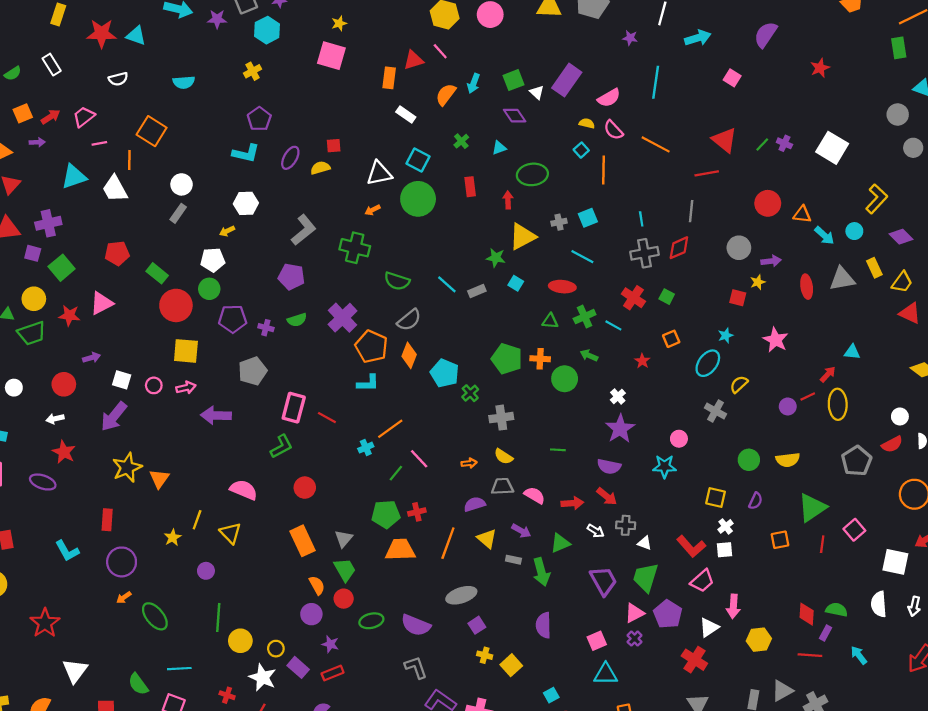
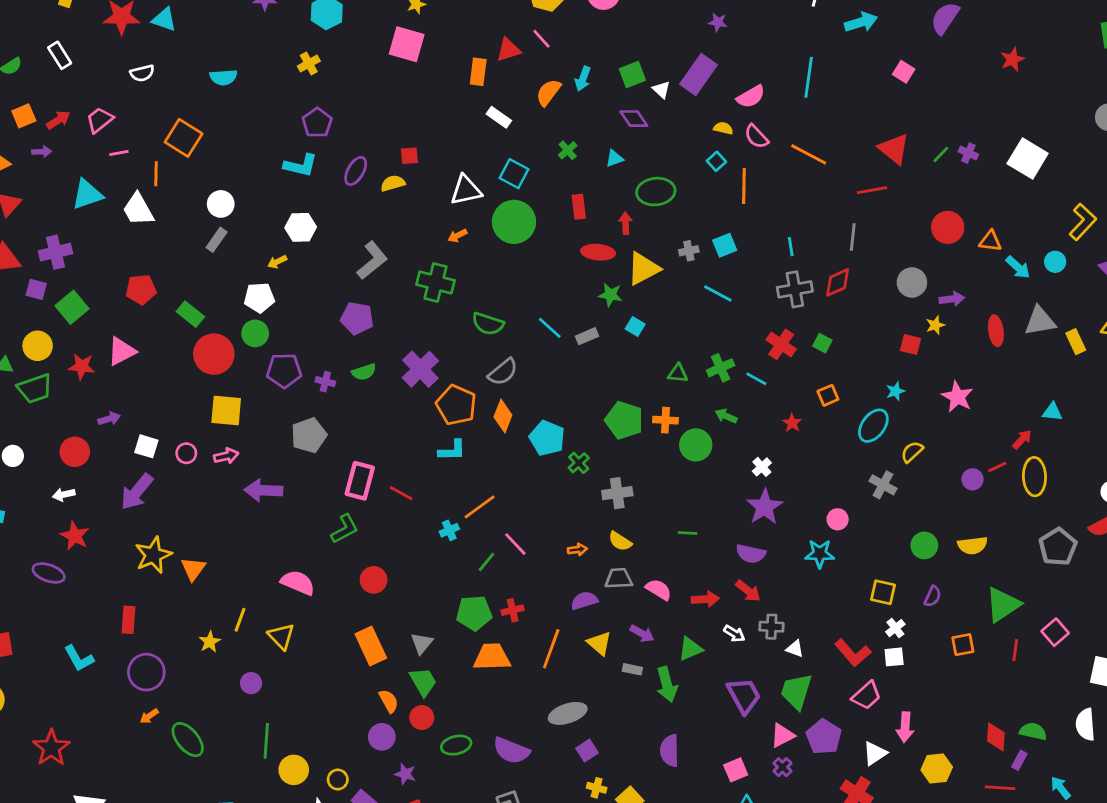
purple star: (630, 38) -> (718, 22), moved
yellow rectangle: (874, 268) -> (1076, 342), moved
red ellipse: (562, 287) -> (598, 252), moved

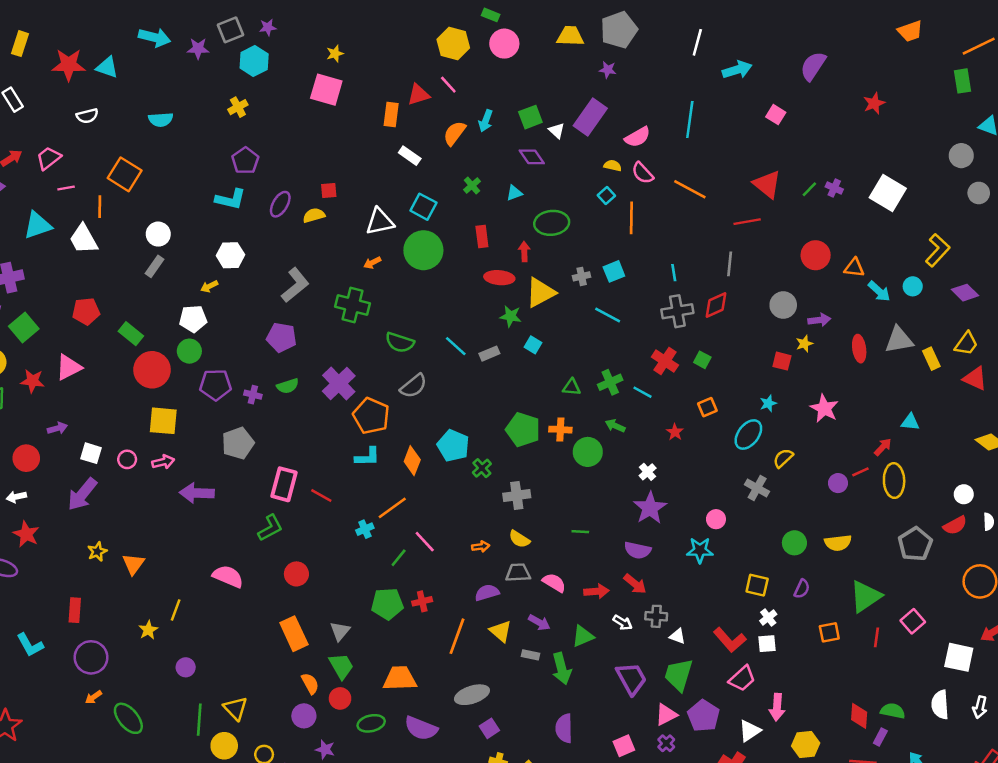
orange diamond: (503, 416) -> (412, 461), moved
yellow star: (153, 555) -> (97, 552), size x0.6
yellow triangle: (281, 636) -> (235, 708), moved
orange trapezoid: (492, 657) -> (400, 679), moved

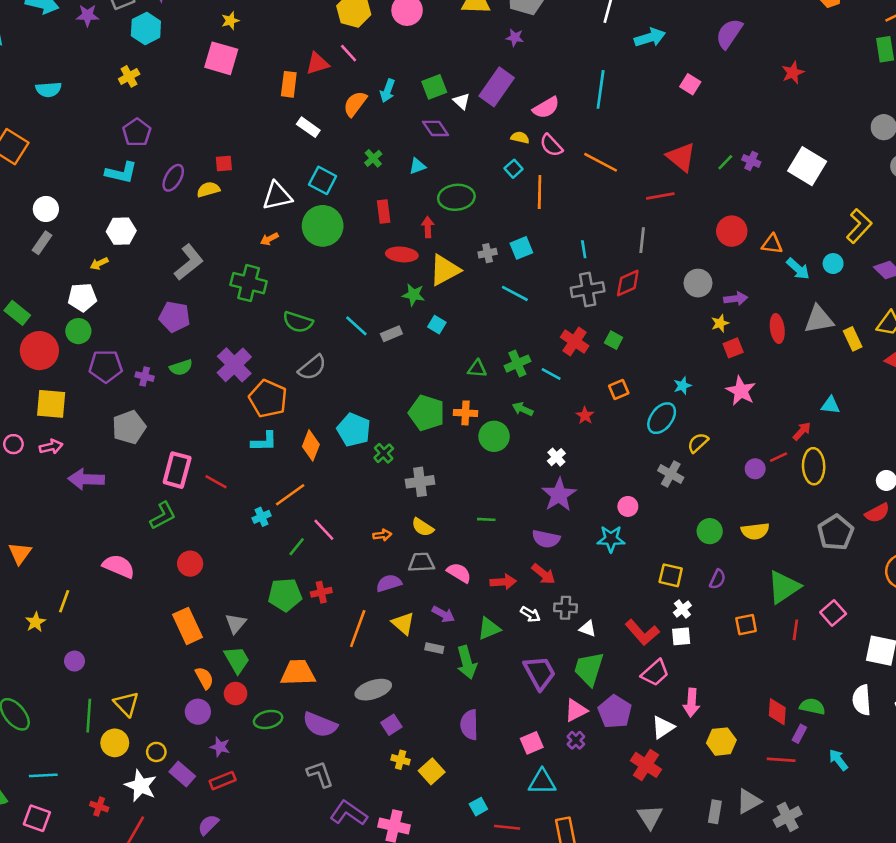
red square: (782, 361) -> (733, 348), moved, turned -36

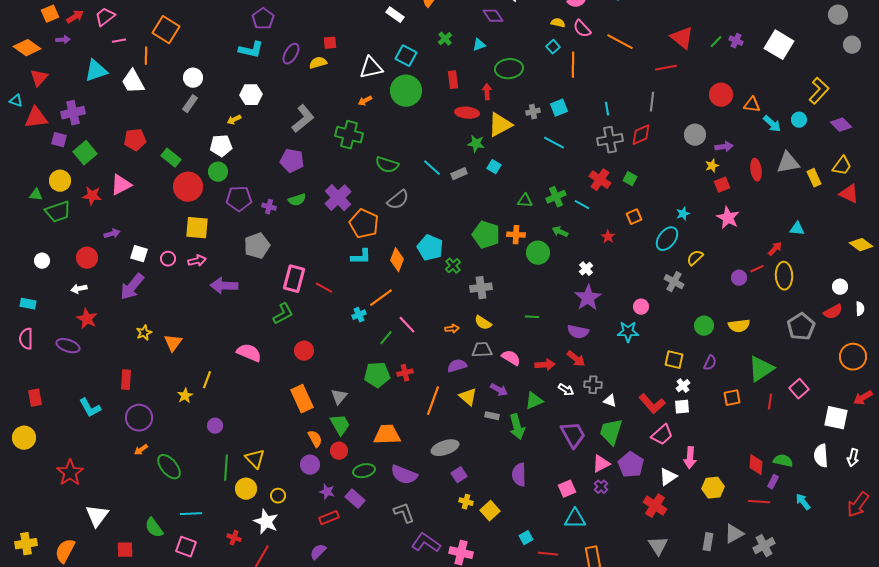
purple rectangle: (182, 774) -> (355, 499), moved

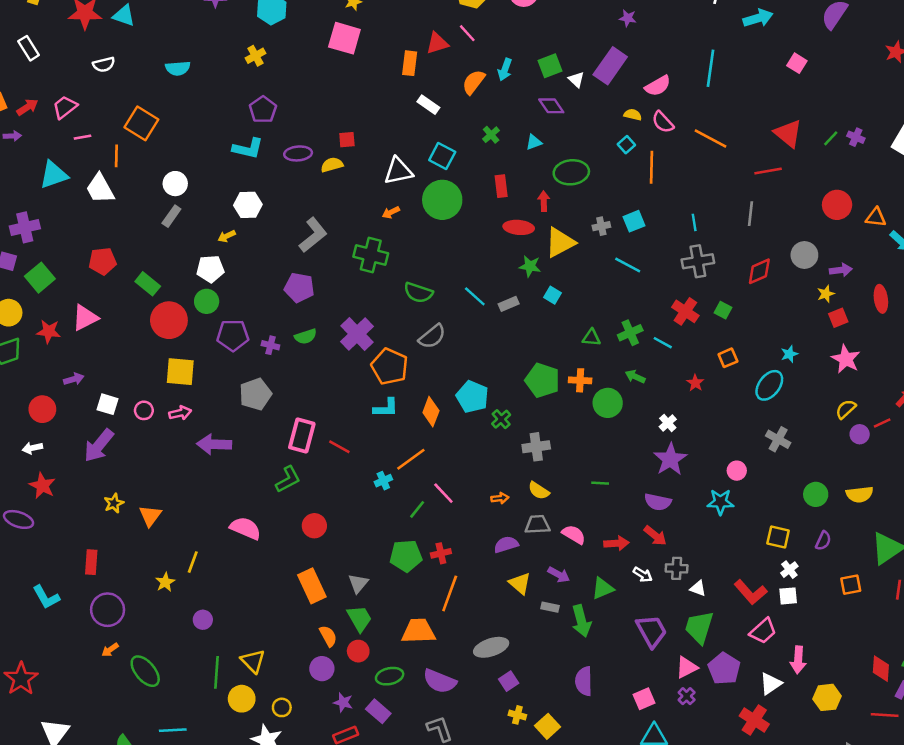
purple ellipse: (291, 54) -> (298, 153), turned 55
red diamond: (641, 135) -> (759, 271), moved
yellow semicircle: (695, 258) -> (846, 409), moved
orange line: (433, 401) -> (450, 593), moved

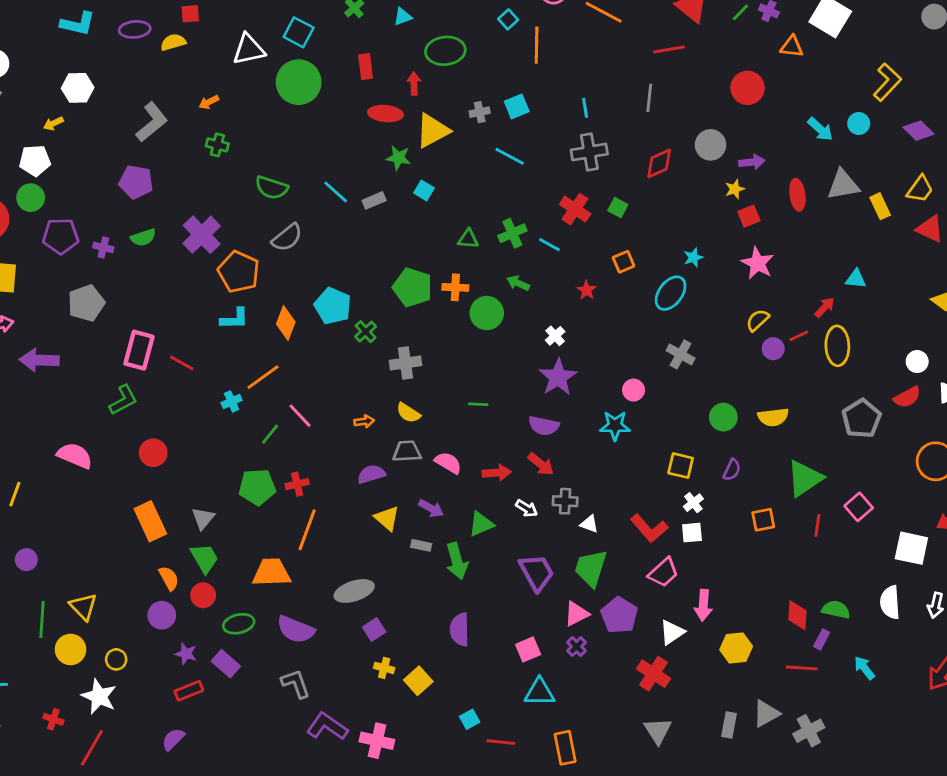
orange arrow: (391, 212) -> (209, 102), moved
orange triangle: (876, 217) -> (792, 47), moved
green cross: (371, 255) -> (217, 145), size x0.6

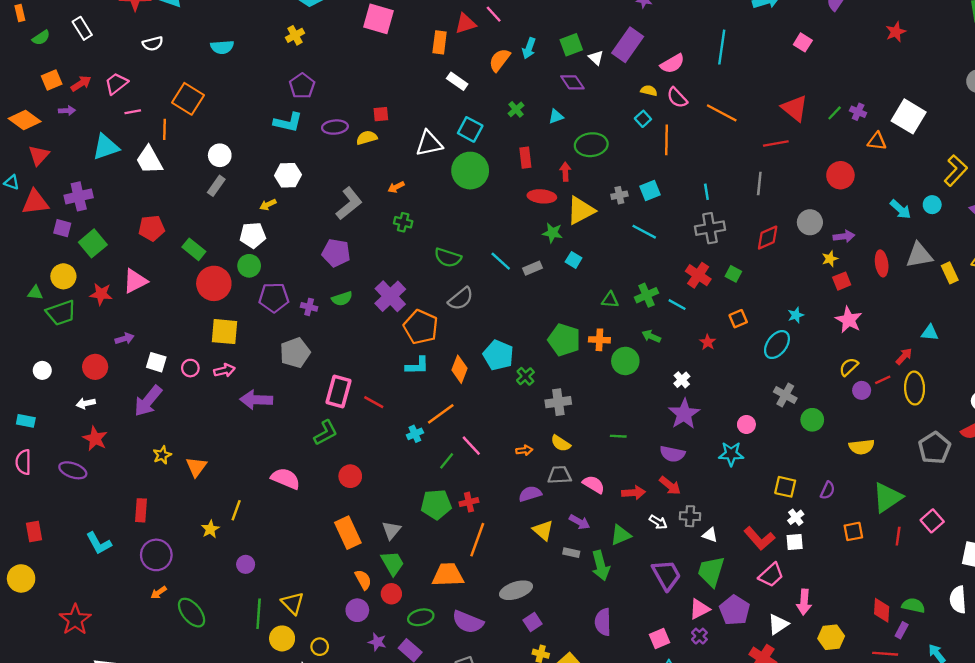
green circle: (723, 417) -> (812, 420), moved

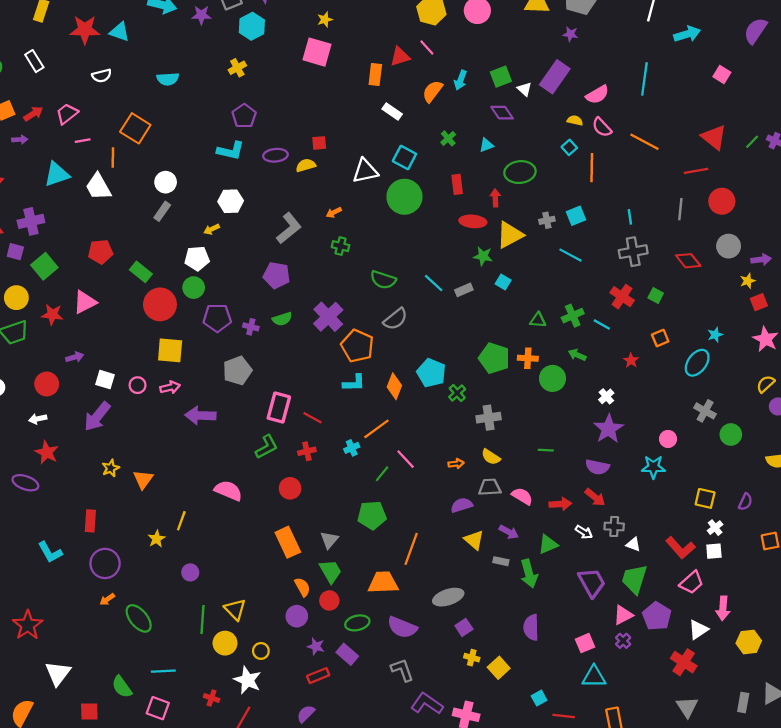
red circle: (840, 175) -> (722, 201), moved
red diamond: (768, 238) -> (688, 261), turned 75
red cross: (469, 502) -> (307, 451), moved

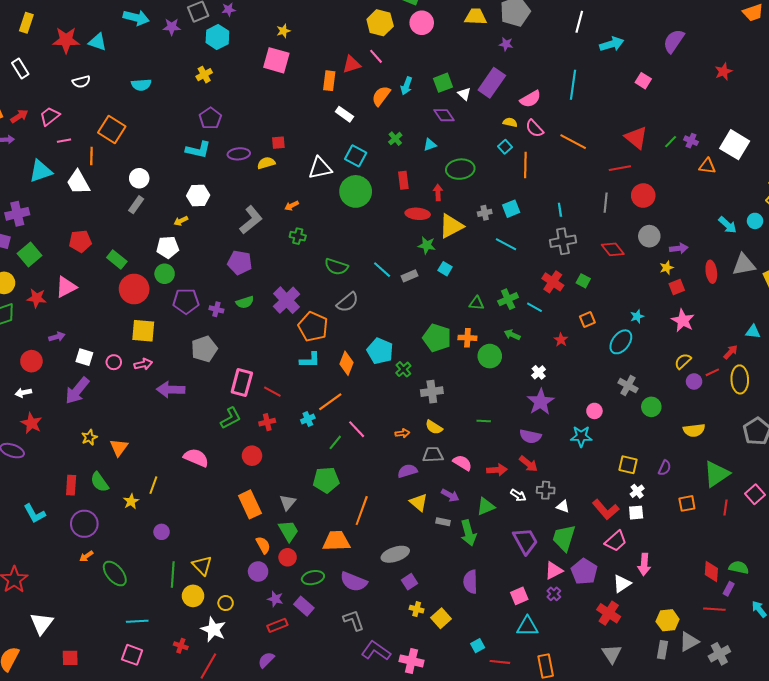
yellow hexagon: (749, 642) -> (668, 620), moved
green semicircle: (122, 687) -> (100, 482), moved

